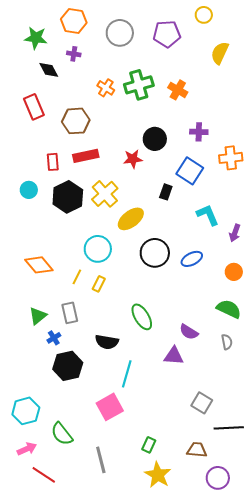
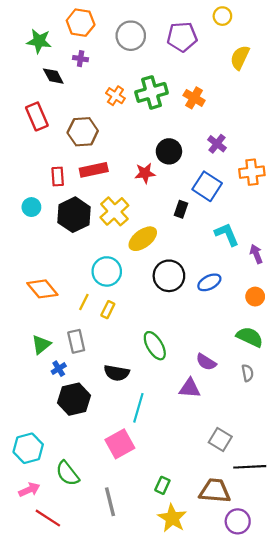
purple cross: (199, 132) -> (217, 144), turned 36
purple arrow: (235, 233) -> (256, 254), turned 138
brown trapezoid: (197, 450) -> (215, 491), size x1.4

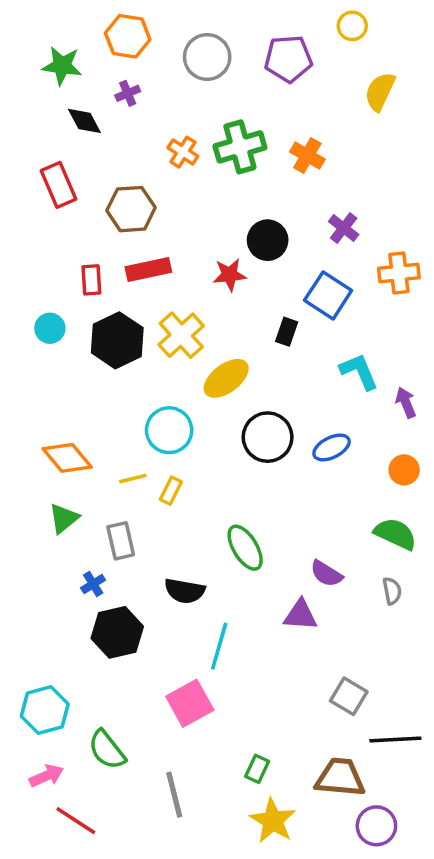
purple cross: (81, 59) -> (128, 93), turned -32
yellow line: (84, 302) -> (133, 479), turned 49
green triangle: (41, 345) -> (64, 518), moved

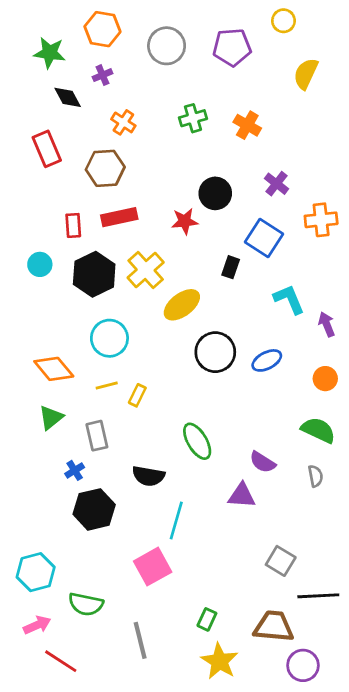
green cross: (240, 147) -> (193, 118), size x0.7
orange cross: (183, 152) -> (123, 122), moved
cyan circle: (169, 430) -> (109, 338), moved
green semicircle: (107, 750) -> (86, 604), turned -40

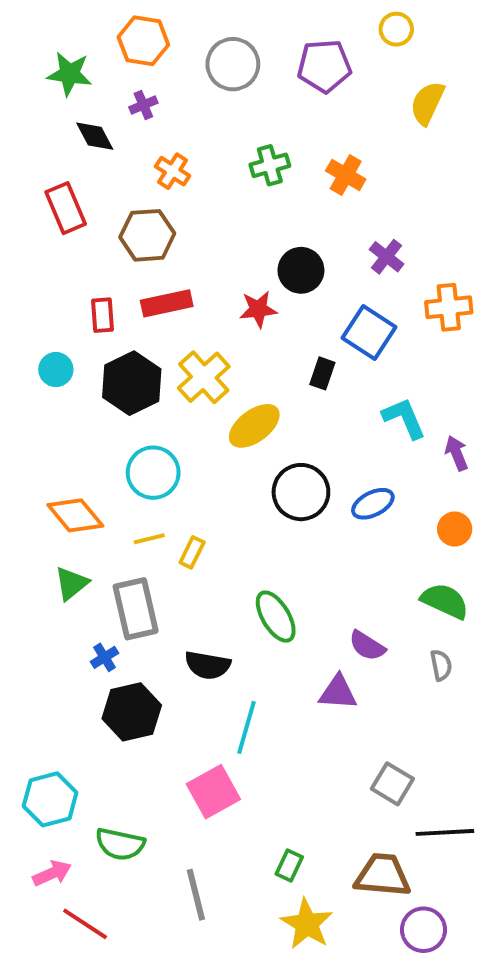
gray rectangle: (97, 436) -> (136, 609), size x1.4

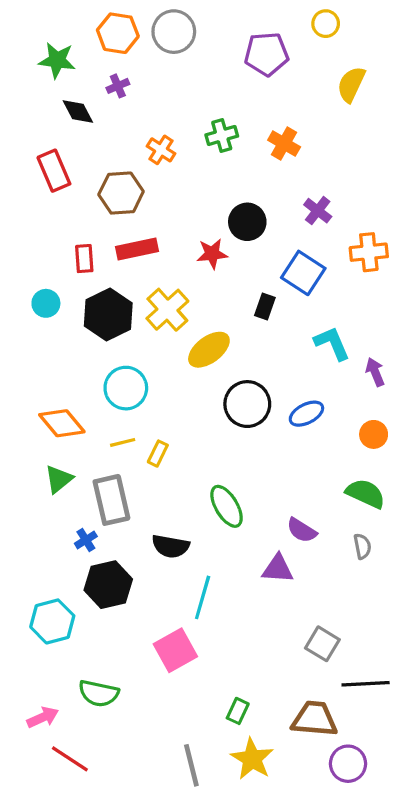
gray circle: (233, 64) -> (174, 32), moved
orange cross: (173, 171) -> (161, 150), moved
cyan hexagon: (50, 799) -> (52, 621), moved
gray line: (196, 895) -> (191, 765), moved

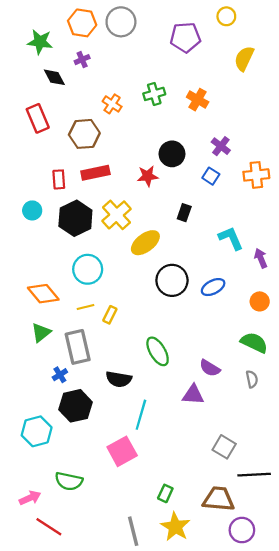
blue square: (303, 273) -> (211, 176), moved, size x0.6

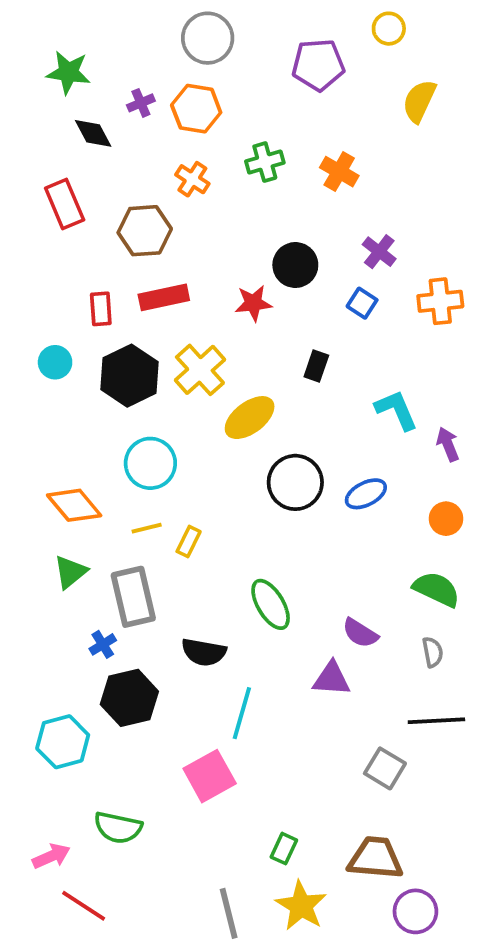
orange hexagon: (82, 23) -> (196, 109), moved
black line: (254, 475) -> (436, 721), moved

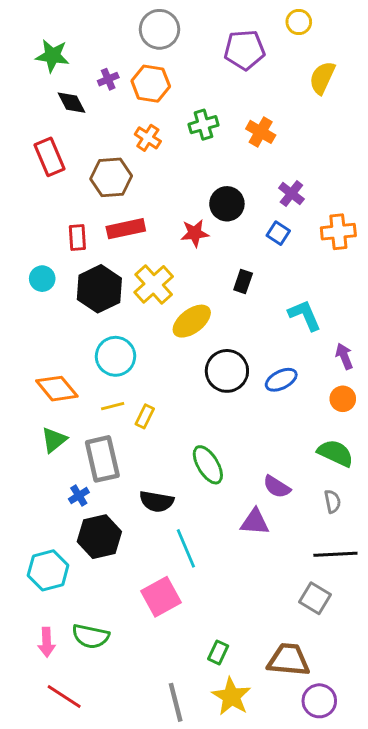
purple arrow: (448, 444) -> (344, 356), moved
cyan line: (242, 713) -> (186, 548), turned -39
gray square: (385, 768) -> (315, 598), moved
pink arrow: (51, 856) -> (47, 642), moved, turned 112

